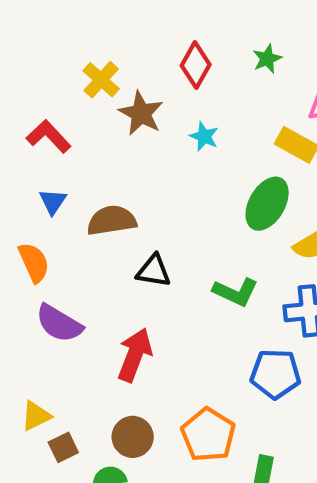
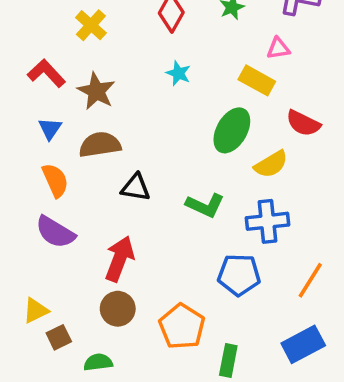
brown star: (141, 113) -> (96, 91), moved
orange semicircle: (34, 263) -> (55, 180), moved
brown circle: (133, 437) -> (118, 309), moved

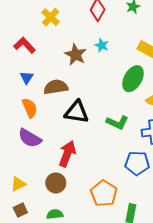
brown star: (96, 91) -> (76, 55), moved
black triangle: (136, 187) -> (77, 112), size x1.4
brown circle: (118, 309) -> (56, 183), moved
brown square: (59, 337) -> (20, 210), moved

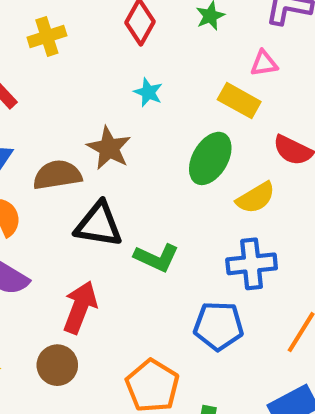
yellow cross: (51, 17) -> (47, 37), turned 30
brown star: (76, 55) -> (109, 148), moved
green L-shape: (117, 122) -> (157, 258), moved

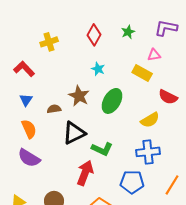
green ellipse: (210, 158) -> (112, 101), moved
brown semicircle: (57, 175) -> (54, 109), size x0.6
black triangle: (99, 225) -> (74, 133), turned -35
red arrow: (80, 307) -> (85, 173), moved

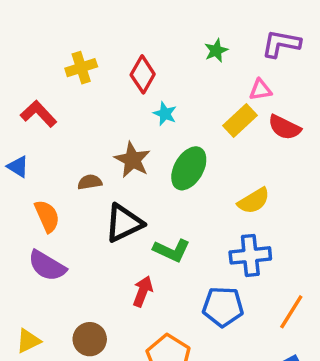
red diamond: (94, 35) -> (143, 74), moved
yellow rectangle: (142, 73) -> (240, 121), turned -72
red semicircle: (168, 97) -> (284, 127), moved
blue triangle: (26, 100) -> (18, 167), moved, turned -32
red arrow: (85, 173) -> (143, 291), size x0.7

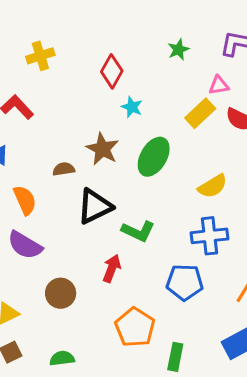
yellow cross: (81, 68) -> (40, 56), moved
brown circle: (90, 339) -> (61, 293), moved

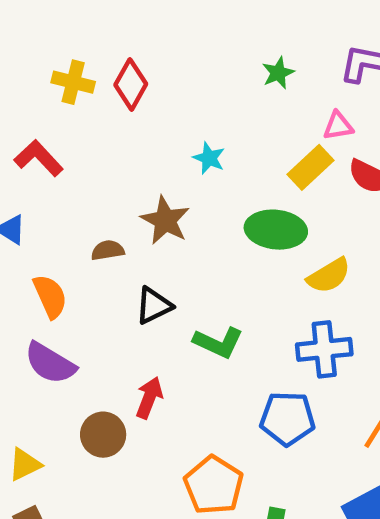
yellow cross: (40, 56) -> (73, 82), turned 32
red diamond: (112, 71) -> (131, 84), moved
green ellipse: (154, 157) -> (276, 230), moved, turned 66
black triangle: (95, 206) -> (154, 306), size x0.7
red arrow: (112, 268) -> (149, 398), moved

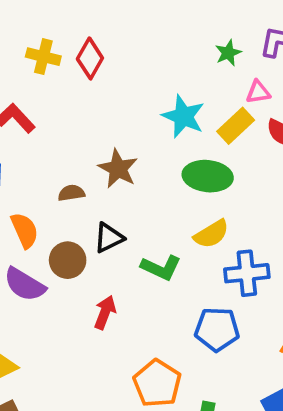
green star: (278, 73) -> (228, 53), moved
cyan star: (209, 158) -> (183, 116), moved, size x1.6
yellow semicircle: (329, 276) -> (211, 234), moved
brown circle: (103, 435) -> (68, 260), moved

